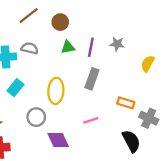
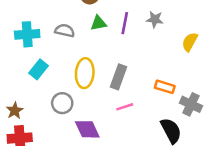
gray semicircle: (30, 48) -> (65, 31), moved
gray rectangle: (92, 79) -> (118, 77), moved

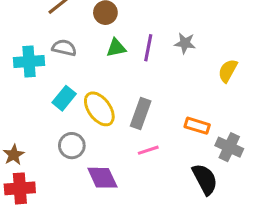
gray semicircle: (65, 31) -> (64, 48), moved
cyan rectangle: (38, 69) -> (64, 98), moved
yellow ellipse: (85, 73) -> (99, 109), turned -40

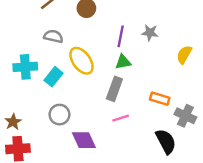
green triangle: (116, 48) -> (123, 62), moved
cyan cross: (29, 62) -> (25, 67), moved
yellow ellipse: (99, 109) -> (81, 61), moved

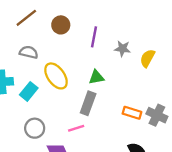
purple line: (121, 36) -> (94, 37), moved
yellow semicircle: (184, 55) -> (147, 58), moved
gray cross: (185, 116) -> (157, 115), moved
pink line: (121, 118) -> (76, 128), moved

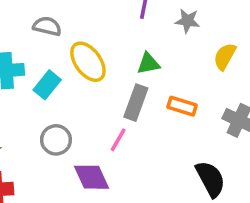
yellow semicircle: (147, 58) -> (225, 56), moved
orange rectangle: (132, 113) -> (182, 106), moved
pink line: (76, 128) -> (118, 140), turned -42

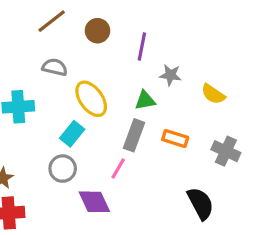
gray star: (187, 21) -> (170, 75), moved
yellow semicircle: (225, 56) -> (213, 94), turned -85
cyan rectangle: (47, 85) -> (72, 134), moved

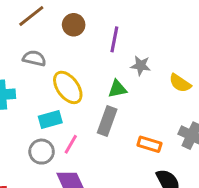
cyan rectangle: (72, 134) -> (50, 120), turned 35
orange rectangle: (175, 138) -> (149, 144), moved
pink line: (118, 169) -> (71, 144), moved

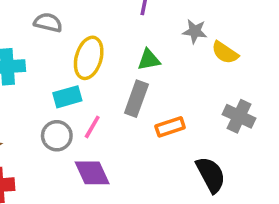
gray star: (141, 66) -> (195, 31), moved
yellow ellipse: (68, 87) -> (89, 58), turned 52
orange rectangle: (149, 144) -> (170, 127), moved, turned -35

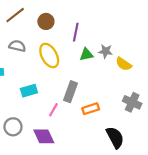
yellow ellipse: (89, 58) -> (49, 56), moved, turned -45
green triangle: (149, 60) -> (86, 54), moved
pink line: (92, 127) -> (53, 110), moved
gray circle: (57, 136) -> (13, 127), moved

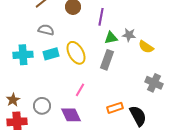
yellow ellipse: (49, 56) -> (76, 53), moved
cyan rectangle: (29, 91) -> (51, 54), moved
gray rectangle: (70, 92) -> (107, 60), moved
orange rectangle: (91, 109) -> (115, 108), moved

